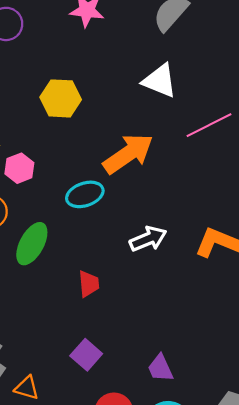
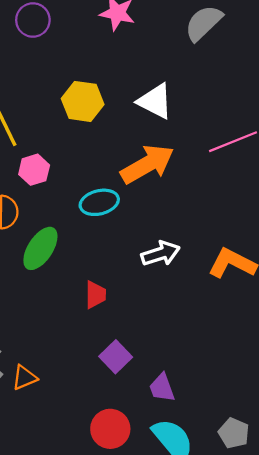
white triangle: (160, 81) -> (155, 101), moved
purple square: (86, 355) -> (116, 357), moved
orange triangle: (27, 388) -> (24, 378), moved, turned -44

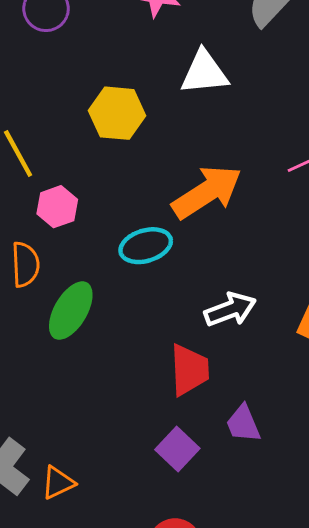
white triangle: (155, 101) -> (204, 72), moved, turned -30
red trapezoid: (95, 295) -> (189, 370), moved, size x1.4
purple trapezoid: (162, 388) -> (243, 424), moved

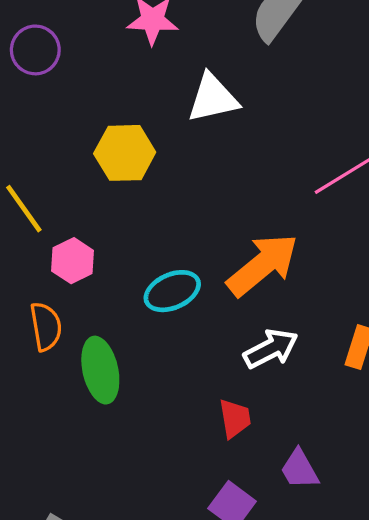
orange arrow: (207, 192) -> (263, 265), moved
green ellipse: (71, 311) -> (100, 370), turned -36
red trapezoid: (189, 370) -> (235, 418), size x0.7

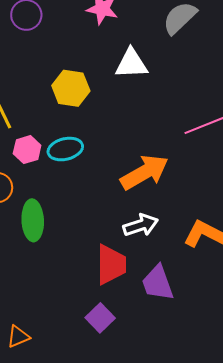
cyan ellipse: (172, 291) -> (65, 149), moved
red trapezoid: (235, 418) -> (111, 265), size x1.6
purple trapezoid: (299, 469) -> (158, 283), moved, size x1.4

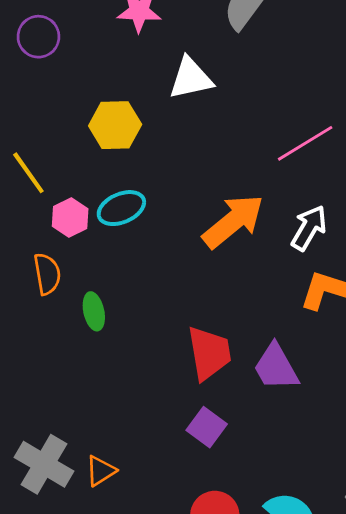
green ellipse: (33, 220) -> (94, 311), size x0.7
white arrow: (141, 225) -> (309, 228), moved, turned -32

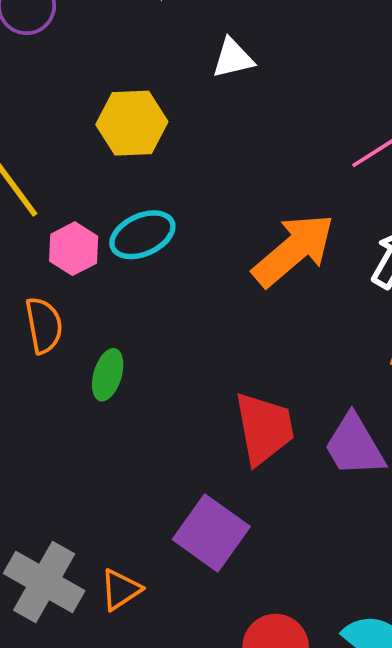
white triangle: (191, 78) -> (233, 58), size x0.7
green ellipse: (94, 311) -> (108, 375), turned 30
purple square: (207, 427) -> (211, 533), moved, size x1.4

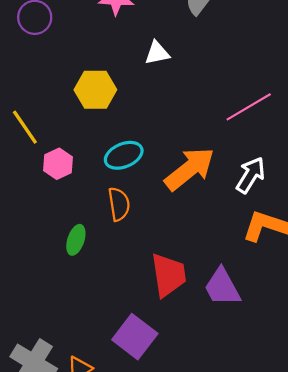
cyan ellipse: (142, 235) -> (124, 155), moved
orange semicircle: (44, 325) -> (119, 204), moved

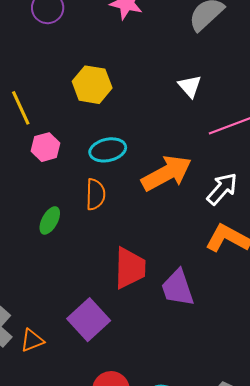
white triangle: (157, 53) -> (190, 86), moved, turned 50

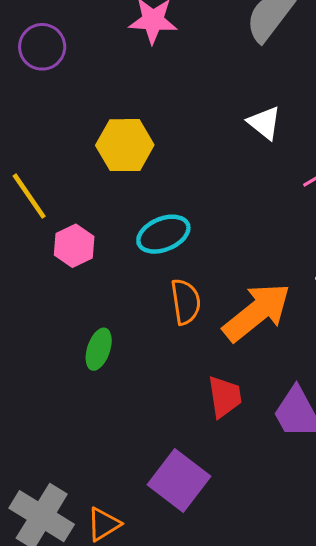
orange arrow: (167, 173) -> (257, 312), moved
orange semicircle: (95, 194) -> (186, 302), moved
red trapezoid: (130, 268) -> (225, 397), size x0.7

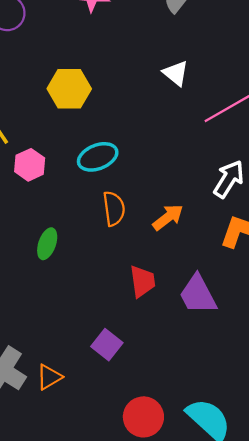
orange arrow: (257, 312) -> (168, 217), size x0.6
purple square: (179, 481) -> (107, 345), size x0.7

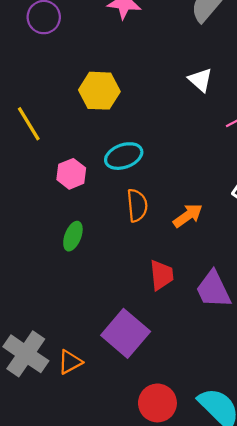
pink hexagon: (30, 165) -> (71, 174), moved
purple square: (107, 345) -> (126, 333), size x1.6

